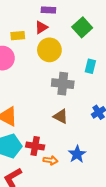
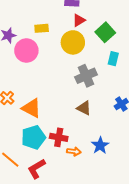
red triangle: (41, 27) -> (79, 20), moved
green square: (82, 27) -> (105, 32), moved
gray cross: (63, 84) -> (86, 76), turned -30

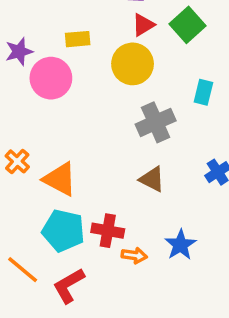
green square: (105, 32) -> (187, 25), moved
cyan pentagon: (33, 137) -> (63, 231), turned 30

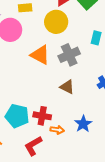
orange triangle: (60, 179) -> (40, 55), moved
red L-shape: (69, 286) -> (33, 146), moved

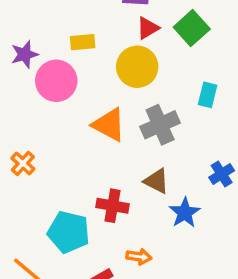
red cross: (42, 116) -> (113, 206), moved
blue star: (83, 124) -> (185, 213), moved

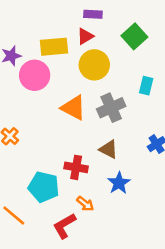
red triangle: (148, 28) -> (85, 36), moved
yellow rectangle: (83, 42) -> (54, 47), size x1.5
blue star: (185, 213) -> (119, 183), moved
orange arrow: (139, 257) -> (85, 204), moved, turned 30

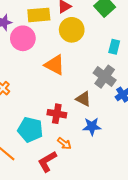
gray cross: (111, 108) -> (105, 77), moved, turned -30
blue star: (119, 183) -> (92, 126), turned 30

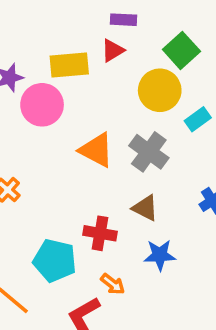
yellow circle: (72, 30) -> (160, 90), moved
cyan rectangle: (114, 47) -> (198, 119), turned 40
gray cross: (105, 77) -> (149, 152), moved

